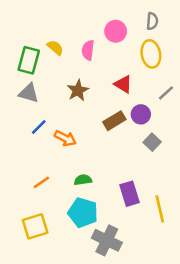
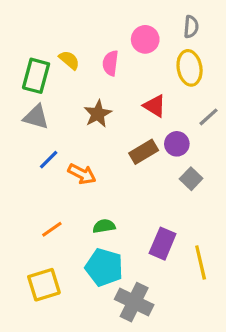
purple rectangle: (129, 194) -> (163, 244), turned 40

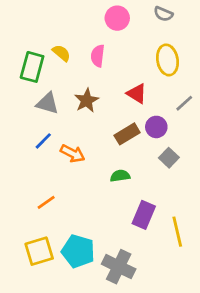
gray semicircle: (191, 27) -> (163, 14), moved, turned 108
pink circle: (145, 39) -> (117, 18), moved
gray triangle: (36, 117) -> (47, 103), moved
green semicircle: (104, 226) -> (120, 176), moved
cyan pentagon: (104, 267) -> (78, 251), moved

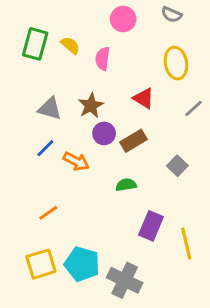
yellow semicircle: (61, 53) -> (70, 45), moved
green rectangle: (32, 67) -> (35, 44), moved
purple circle: (156, 127) -> (104, 133), moved

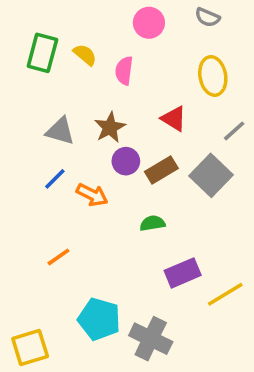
gray square: (177, 166) -> (211, 175), moved, size x1.6
purple rectangle: (151, 226) -> (183, 273), turned 44
yellow line: (186, 244) -> (225, 294), turned 72
yellow square: (41, 264) -> (30, 347), moved

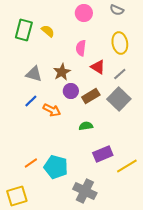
pink semicircle: (124, 71) -> (81, 48), moved
gray line: (234, 131) -> (120, 74), moved
orange line: (58, 257) -> (31, 163), moved
cyan pentagon: (99, 319) -> (56, 167), moved

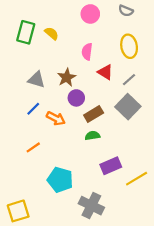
brown rectangle: (91, 96) -> (94, 114), moved
orange line: (31, 163) -> (33, 147), moved

